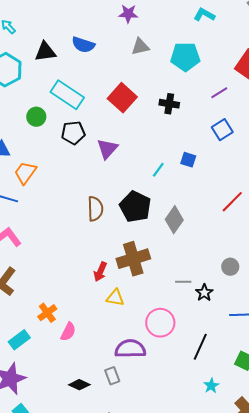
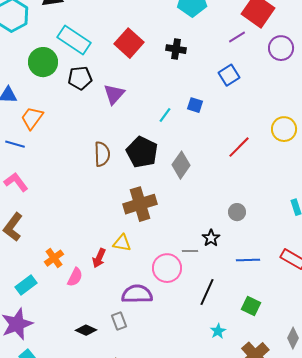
purple line: (219, 93) -> (237, 37), moved
green circle: (36, 117) -> (43, 62), size x1.5
red arrow: (100, 272) -> (99, 258), moved
gray line: (183, 282) -> (190, 251), moved

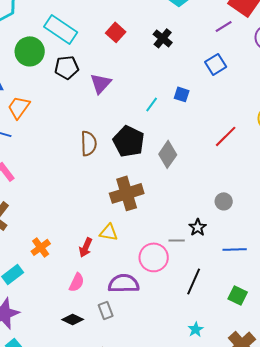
red square: (129, 43) -> (116, 32), size x0.7
black cross: (176, 49) -> (163, 38), turned 30
pink semicircle: (75, 277) -> (77, 282), moved
cyan star: (218, 331) -> (196, 329), moved

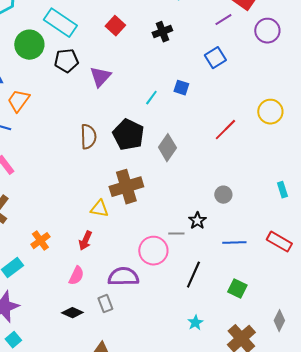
black cross: (163, 38) -> (162, 32), turned 30
yellow triangle: (109, 232) -> (99, 209), moved

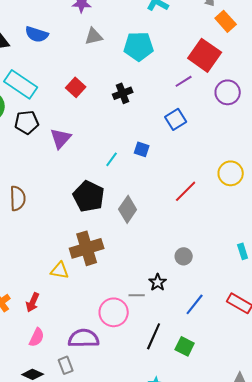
brown semicircle: (88, 137) -> (18, 198), moved
red arrow: (85, 241) -> (33, 302), moved
blue line: (234, 243) -> (195, 304), turned -50
green square: (237, 289) -> (185, 346), moved

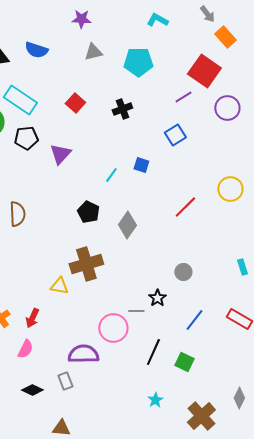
black pentagon: (89, 196) -> (88, 212), size x0.7
pink semicircle: (37, 337) -> (25, 349), moved

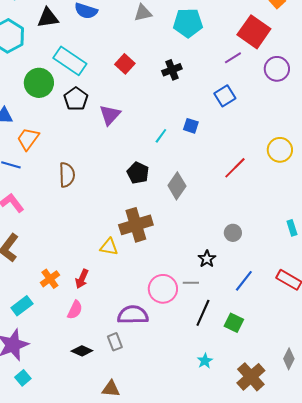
black pentagon: (26, 138) -> (76, 99), turned -30
gray line: (136, 311) -> (191, 283), moved

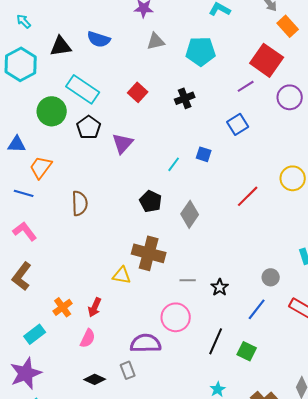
brown cross: (136, 225) -> (149, 253), turned 32
gray circle: (233, 233) -> (271, 277), moved
gray line: (191, 283) -> (188, 280), moved

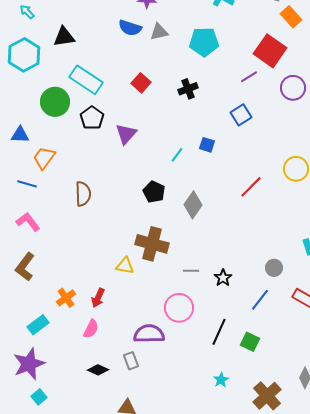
blue semicircle: (99, 39) -> (130, 28), moved

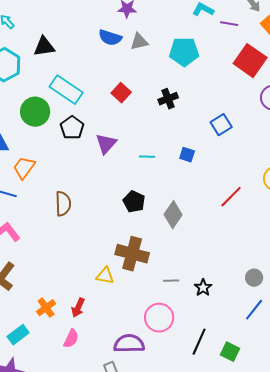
purple line: (249, 77) -> (229, 24), moved, turned 42
cyan line: (177, 155) -> (147, 157), moved, turned 56
blue line: (260, 300) -> (254, 310), moved

